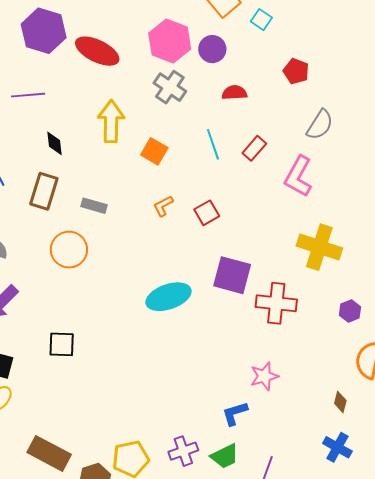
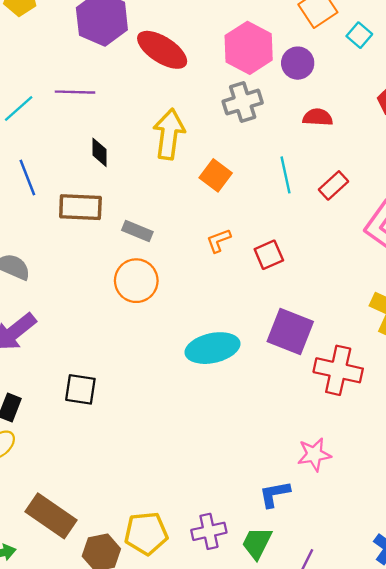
gray cross: (170, 87) -> (243, 102), turned 32
brown rectangle: (44, 191) -> (80, 207), turned 69
orange circle: (69, 250) -> (136, 281), moved
green trapezoid: (225, 456) -> (257, 543), turned 136

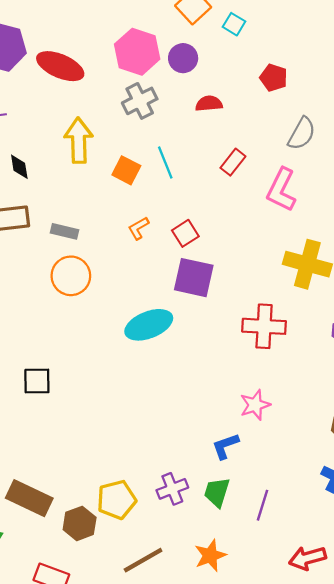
cyan line: (285, 175) -> (165, 163), moved
purple square: (290, 331) -> (194, 278), moved

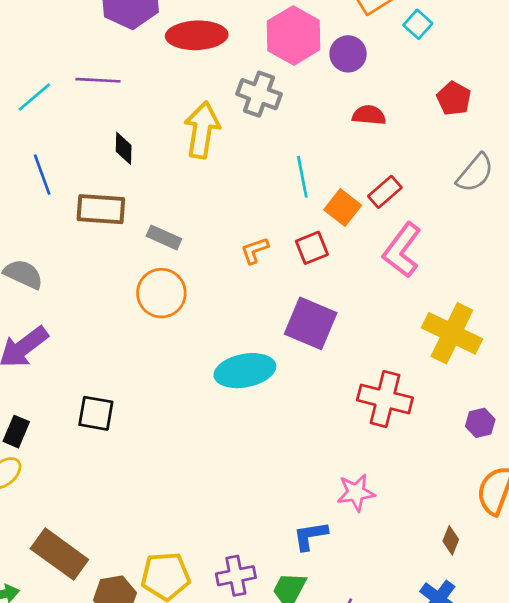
red ellipse: (60, 66) -> (197, 35), turned -36
gray cross: (140, 101) -> (259, 94), moved, turned 36
orange square: (126, 170) -> (343, 207), moved
pink L-shape: (281, 190) -> (402, 250), moved
red square: (185, 233) -> (312, 248), moved

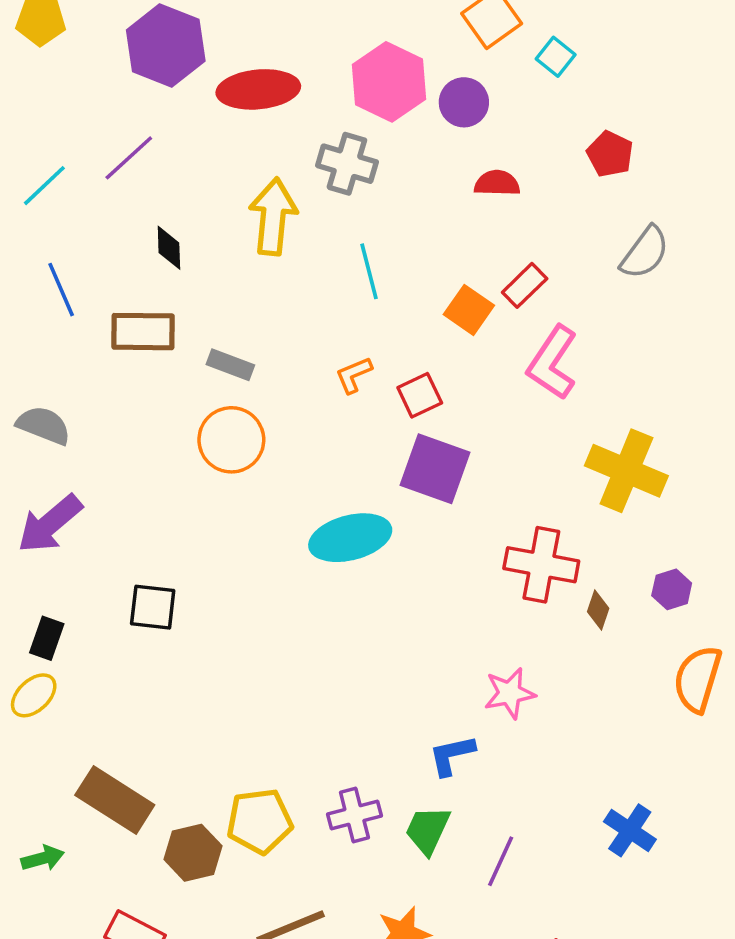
purple line: (98, 80) -> (129, 158), turned -42
cyan line: (302, 177) -> (369, 271), moved
red square: (312, 248) -> (420, 395), moved
brown diamond: (451, 540) -> (598, 610), moved

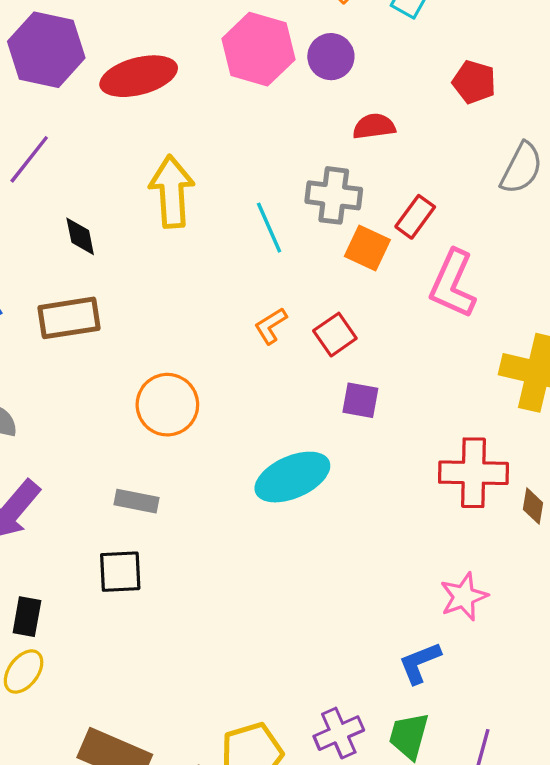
gray cross: (347, 164) -> (334, 195), moved
gray rectangle: (230, 365) -> (136, 501), moved
purple square: (435, 469) -> (360, 400), size x0.6

